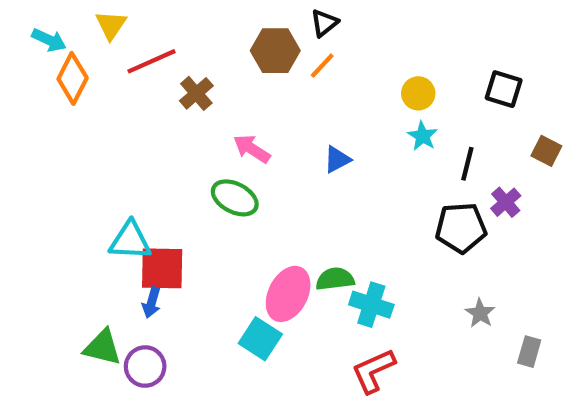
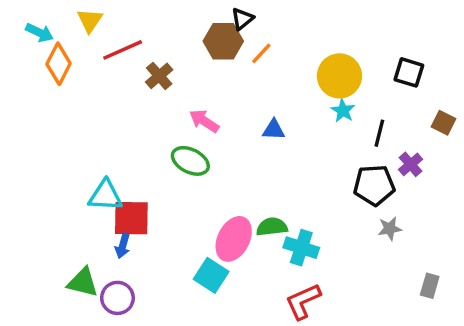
black triangle: (324, 23) -> (242, 19), moved
yellow circle: (418, 93) -> (339, 76), size x1.6
blue triangle: (337, 160) -> (274, 130), turned 30
gray star: (480, 313) -> (390, 229), moved, turned 30

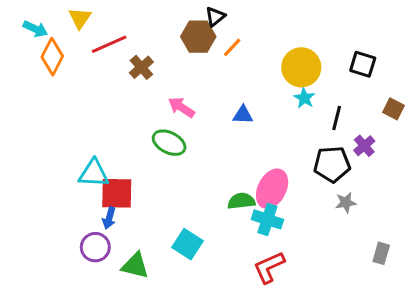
pink ellipse: (234, 239) -> (272, 189), moved
green triangle: (83, 282) -> (135, 266), moved
purple circle: (117, 298) -> (95, 247), moved

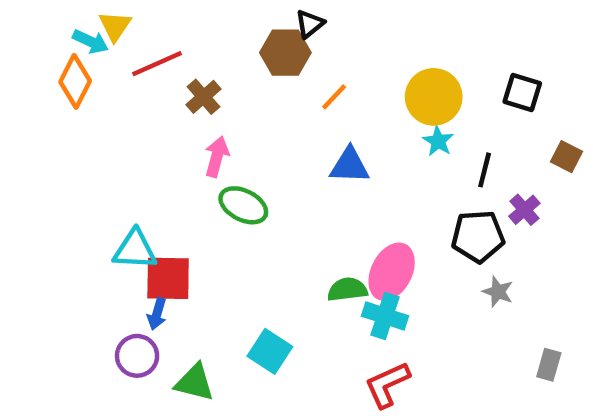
cyan arrow: (35, 29) -> (91, 42), moved
orange line: (232, 47) -> (334, 97), moved
pink arrow: (181, 107) -> (217, 157), moved, turned 72
blue triangle: (243, 115) -> (350, 165), size x1.4
gray star: (346, 203) -> (498, 292), turned 30

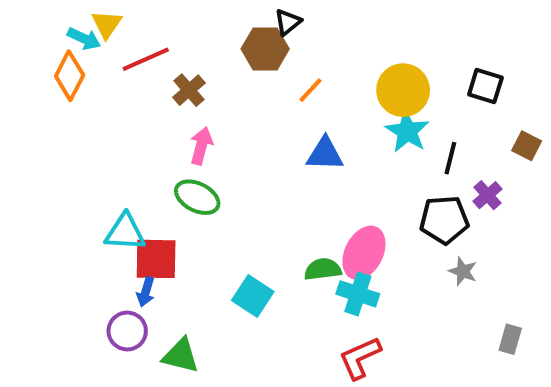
cyan star: (438, 141) -> (407, 131), size x1.5
green ellipse: (243, 205) -> (197, 197), moved
cyan square: (270, 351) -> (253, 296), moved

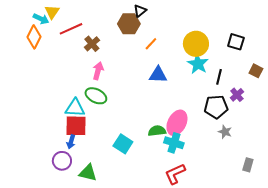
cyan triangle: (125, 232) -> (75, 108), moved

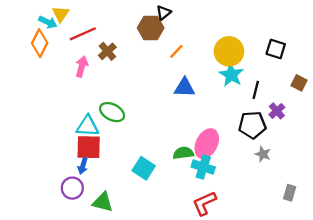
pink arrow: (98, 71) -> (82, 67), moved

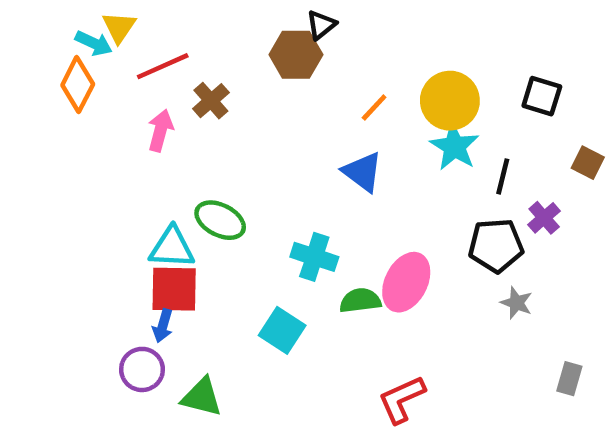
orange line: (176, 51) -> (374, 108), moved
blue triangle: (185, 88) -> (363, 172), turned 35
cyan cross: (203, 167) -> (314, 257), moved

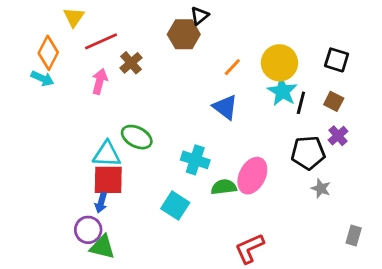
cyan arrow: (94, 43) -> (42, 79), moved
brown square: (588, 163) -> (334, 101), moved
black line: (503, 176) -> (301, 103), moved
green triangle: (202, 397) -> (102, 247), moved

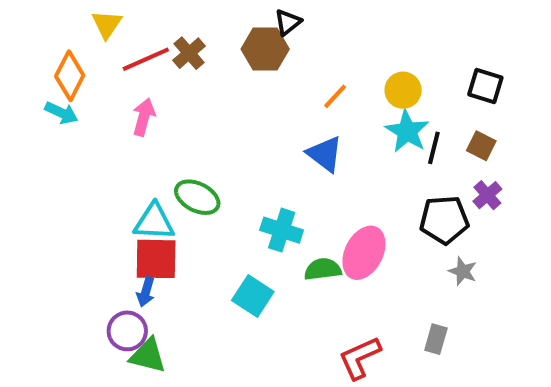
brown cross: (131, 63) -> (189, 53), moved
yellow circle: (279, 63) -> (403, 90), size x0.7
gray rectangle: (354, 236) -> (436, 339), moved

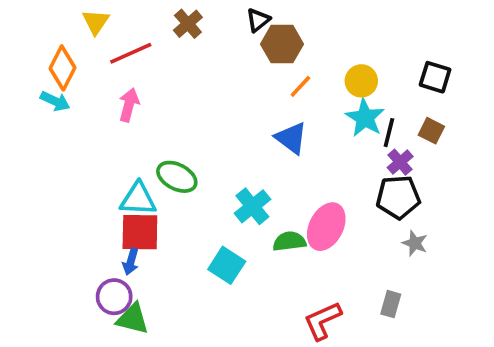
brown hexagon: (265, 49) -> (282, 44), moved
brown cross: (189, 53) -> (188, 24), moved
purple cross: (487, 195) -> (400, 162), moved
cyan cross: (282, 230) -> (252, 206), turned 33

